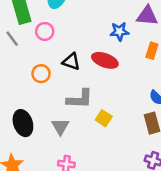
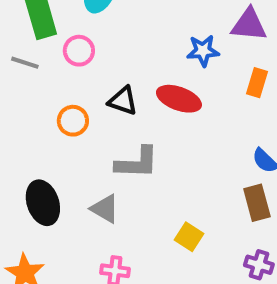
gray line: (12, 39) -> (25, 63), turned -35
yellow square: (104, 118) -> (189, 237), moved
gray triangle: (60, 127) -> (105, 209), turned -30

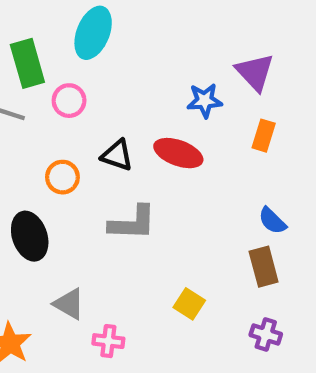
purple triangle: (249, 25) -> (255, 72), turned 42
black ellipse: (43, 203) -> (30, 236), moved
gray triangle: (105, 209) -> (69, 304), moved

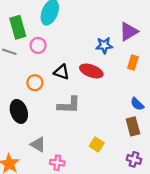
purple triangle: (255, 72) -> (129, 32), turned 42

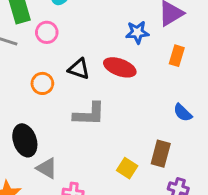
black ellipse: (19, 111) -> (25, 140), moved
brown rectangle: (133, 126) -> (161, 154), moved, turned 30

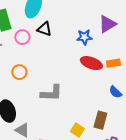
orange rectangle: (177, 56) -> (113, 63), moved, turned 64
red ellipse: (120, 67) -> (91, 63), moved
black triangle: (79, 69) -> (44, 29), moved

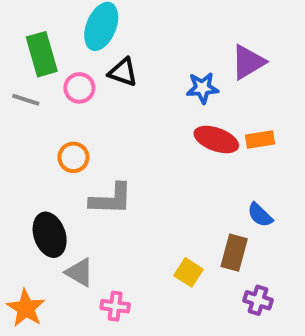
blue semicircle: (115, 92) -> (260, 215), moved
gray L-shape: (51, 93) -> (111, 199), moved

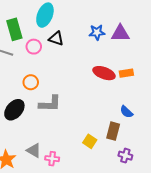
purple triangle: (248, 62) -> (120, 33), turned 30
blue star: (202, 88) -> (97, 32), moved
black ellipse: (50, 235) -> (14, 110), moved, turned 60
gray triangle: (79, 272) -> (34, 150), moved

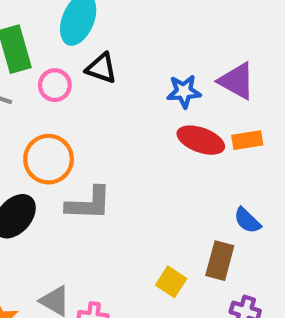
blue star: (97, 32) -> (184, 91), moved
purple triangle: (120, 33) -> (237, 81), moved, turned 30
orange circle: (31, 82) -> (49, 159), size x1.5

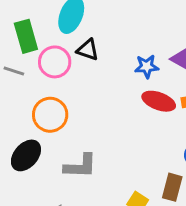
pink circle: (55, 85) -> (55, 62), size x1.4
gray L-shape: (89, 204) -> (80, 166), moved

